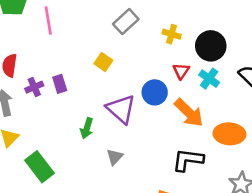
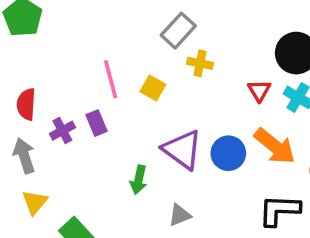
pink line: (48, 21) -> (111, 79), moved
yellow cross: (172, 34) -> (200, 63), moved
blue circle: (155, 92) -> (228, 153), moved
gray triangle: (115, 157) -> (180, 215), turned 30

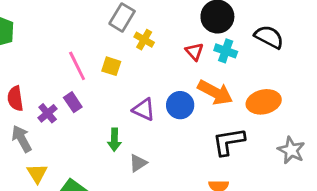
yellow cross: (200, 63) -> (144, 40), turned 30
purple triangle: (182, 150) -> (144, 109), size x0.7
gray triangle: (180, 215) -> (138, 163), moved

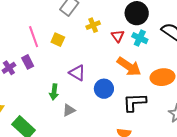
yellow cross: (144, 40) -> (93, 25), moved, turned 32
blue circle: (180, 105) -> (104, 89), moved

